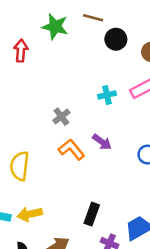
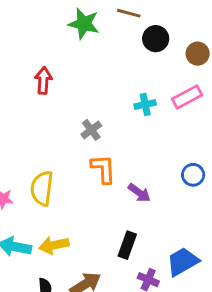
red arrow: (21, 51) -> (43, 81), moved
purple arrow: (102, 142) -> (139, 193), moved
orange L-shape: (72, 149) -> (103, 169), turned 36

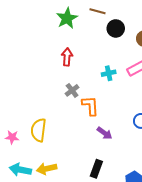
green star: (84, 24) -> (67, 18), turned 30
red arrow: (43, 81) -> (67, 57), moved
orange L-shape: (103, 169) -> (90, 106), moved

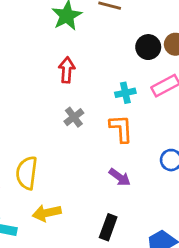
black circle: (116, 28) -> (148, 47), moved
orange L-shape: (90, 106) -> (121, 129), moved
yellow arrow: (47, 169) -> (47, 213), moved

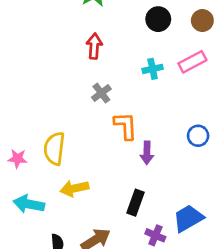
black circle: (148, 47) -> (158, 19), moved
orange L-shape: (121, 129) -> (126, 126), moved
purple arrow: (120, 177) -> (147, 153), turned 55

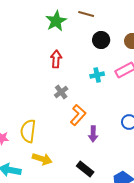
orange L-shape: (126, 126) -> (78, 115), turned 45
yellow arrow: (74, 188) -> (42, 159), turned -150
black rectangle: (135, 203) -> (85, 169), turned -72

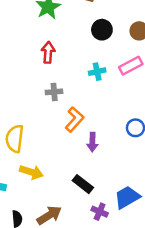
gray cross: (61, 92) -> (54, 92), turned 32

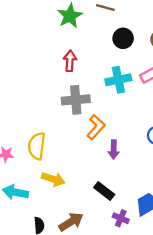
cyan cross: (97, 72) -> (118, 80), size x1.5
gray cross: (54, 92) -> (76, 100), size x1.6

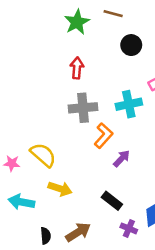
cyan cross: (118, 80) -> (129, 104), moved
yellow semicircle: (37, 146) -> (43, 155), turned 124
purple arrow: (114, 150) -> (122, 158), turned -138

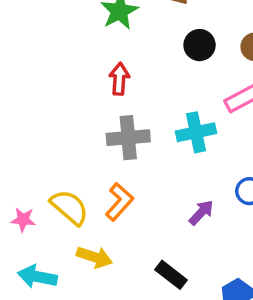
orange L-shape: (103, 136) -> (119, 202), moved
purple arrow: (122, 158) -> (201, 212), moved

